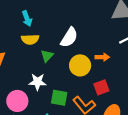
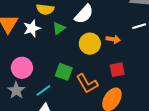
white star: (37, 82) -> (32, 28), moved, turned -30
red square: (101, 87) -> (117, 70), moved

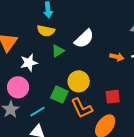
white star: (32, 28) -> (29, 63), moved
orange arrow: (113, 39) -> (117, 57), moved
yellow circle: (90, 44) -> (79, 81), moved

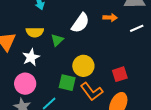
yellow semicircle: (46, 31) -> (35, 32), moved
orange arrow: (117, 57) -> (110, 18), moved

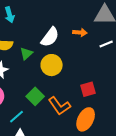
yellow circle: (83, 66) -> (52, 65), moved
green square: (67, 83) -> (35, 96), turned 30

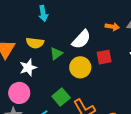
orange arrow: (80, 32) -> (112, 27), moved
red square: (88, 89) -> (104, 57), moved

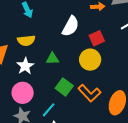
green triangle: (56, 54) -> (52, 59), moved, turned 48
yellow circle: (80, 67) -> (90, 60), moved

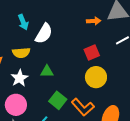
white semicircle: (71, 26) -> (44, 34), moved
yellow circle: (90, 60) -> (96, 77), moved

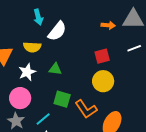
green square: (58, 100) -> (62, 99), turned -30

